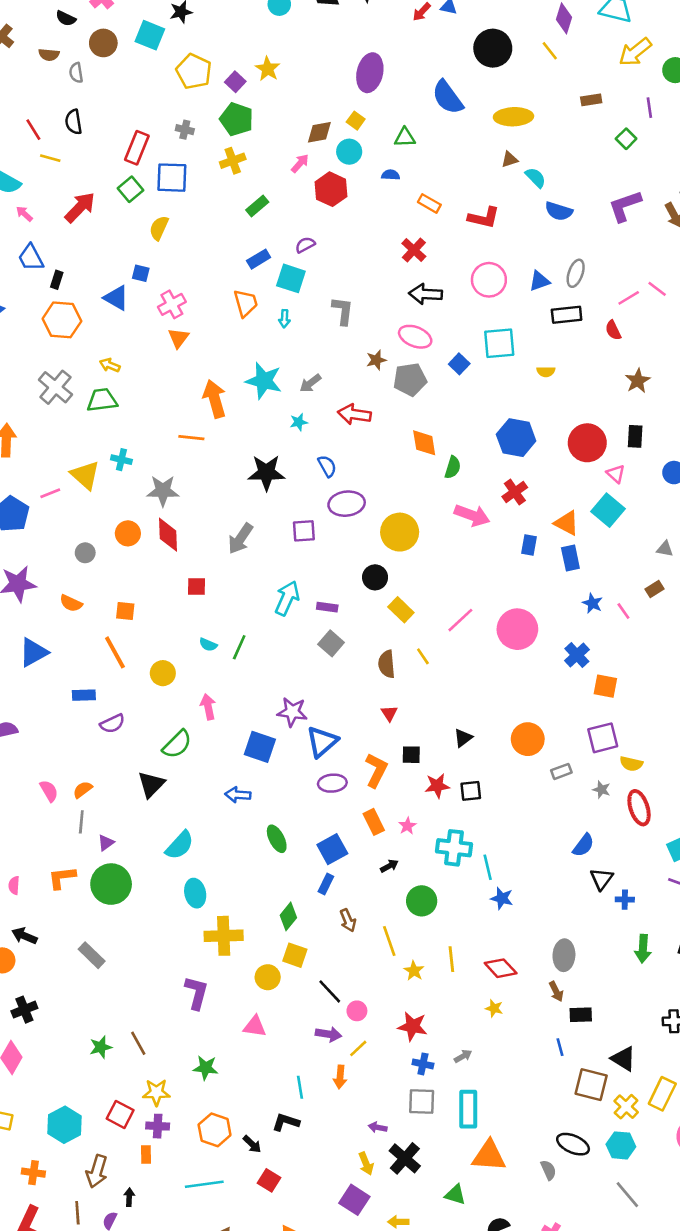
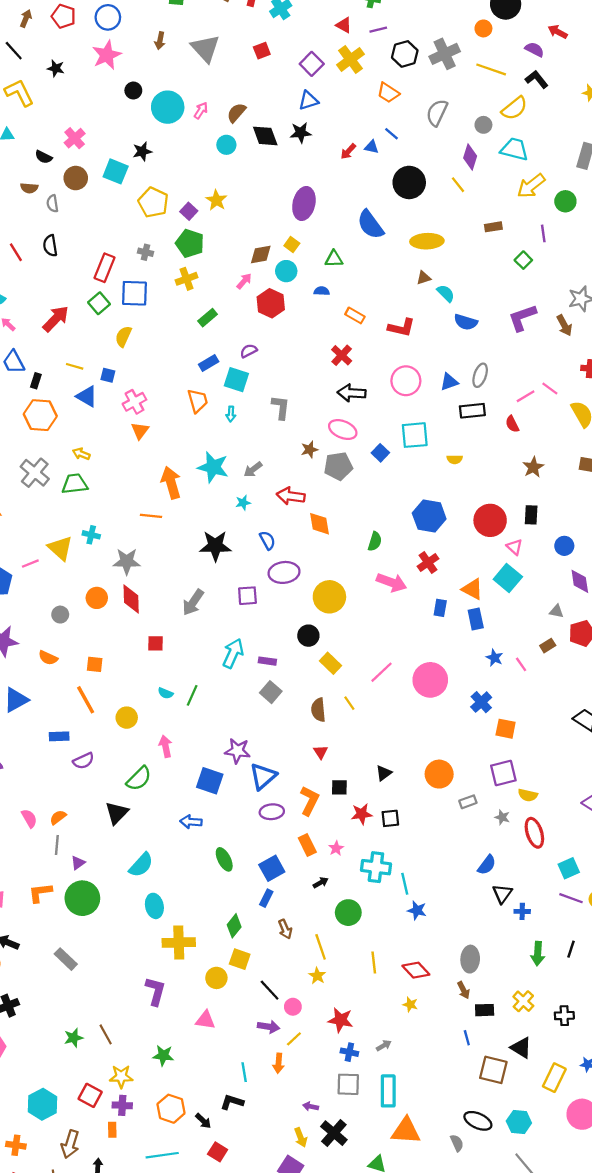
yellow line: (50, 158) -> (75, 366), moved
orange diamond: (424, 443) -> (319, 524), moved
yellow star: (414, 971) -> (317, 976), moved
yellow cross: (626, 1107) -> (523, 1001), moved

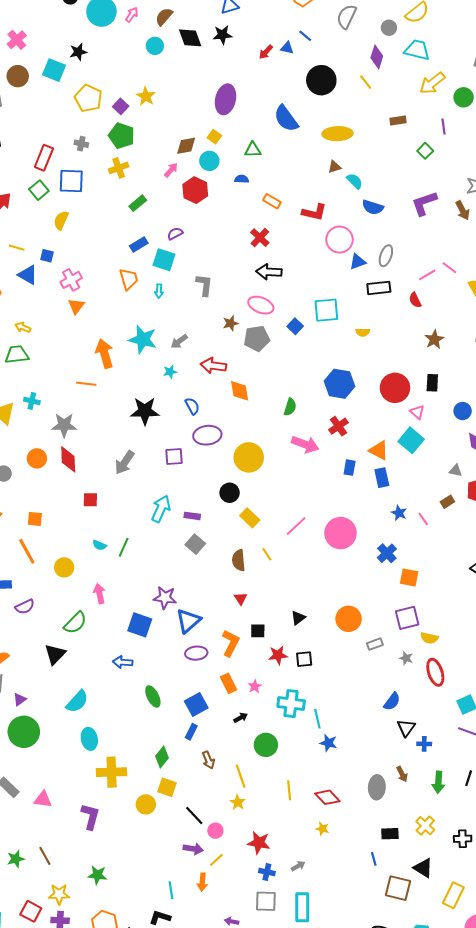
pink circle: (406, 381) -> (339, 240), moved
brown arrow: (463, 990) -> (402, 774), moved
pink triangle: (205, 1020) -> (43, 799), moved

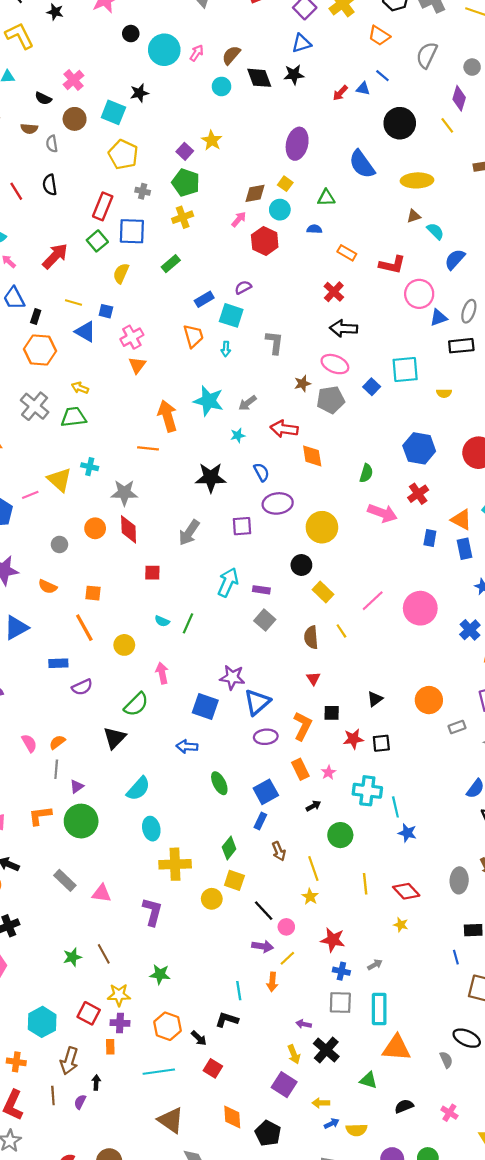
yellow pentagon: (88, 98) -> (123, 155), moved
green rectangle: (138, 203) -> (171, 264), moved
blue semicircle: (373, 207) -> (455, 259), turned 115

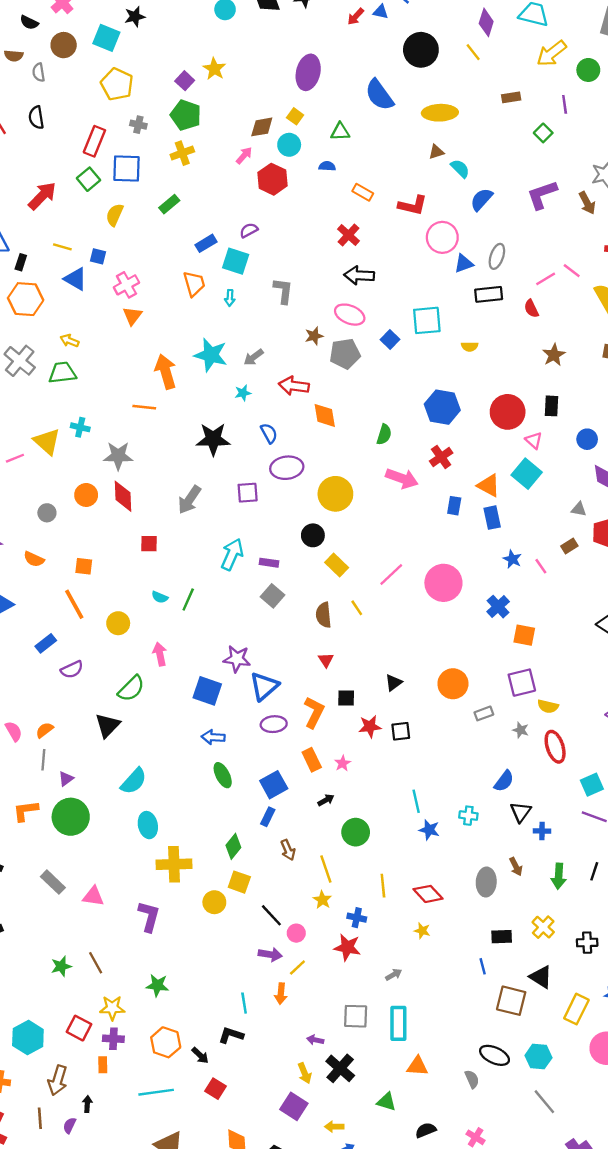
blue rectangle: (58, 663) -> (46, 643), turned -36
blue arrow: (187, 746) -> (213, 737), moved
cyan cross: (367, 791) -> (468, 816), moved, size x0.6
blue cross: (341, 971) -> (357, 918), moved
orange triangle: (396, 1048) -> (417, 1066), size x0.7

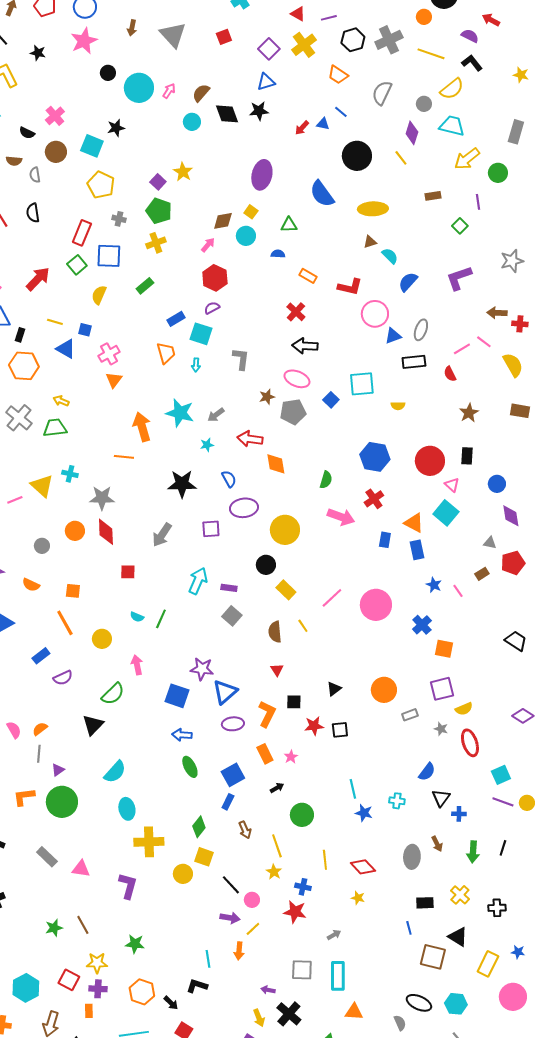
red hexagon: (273, 179) -> (215, 278), moved
brown arrow: (587, 203) -> (497, 313), moved, turned 120
yellow semicircle: (548, 706) -> (464, 709), turned -36

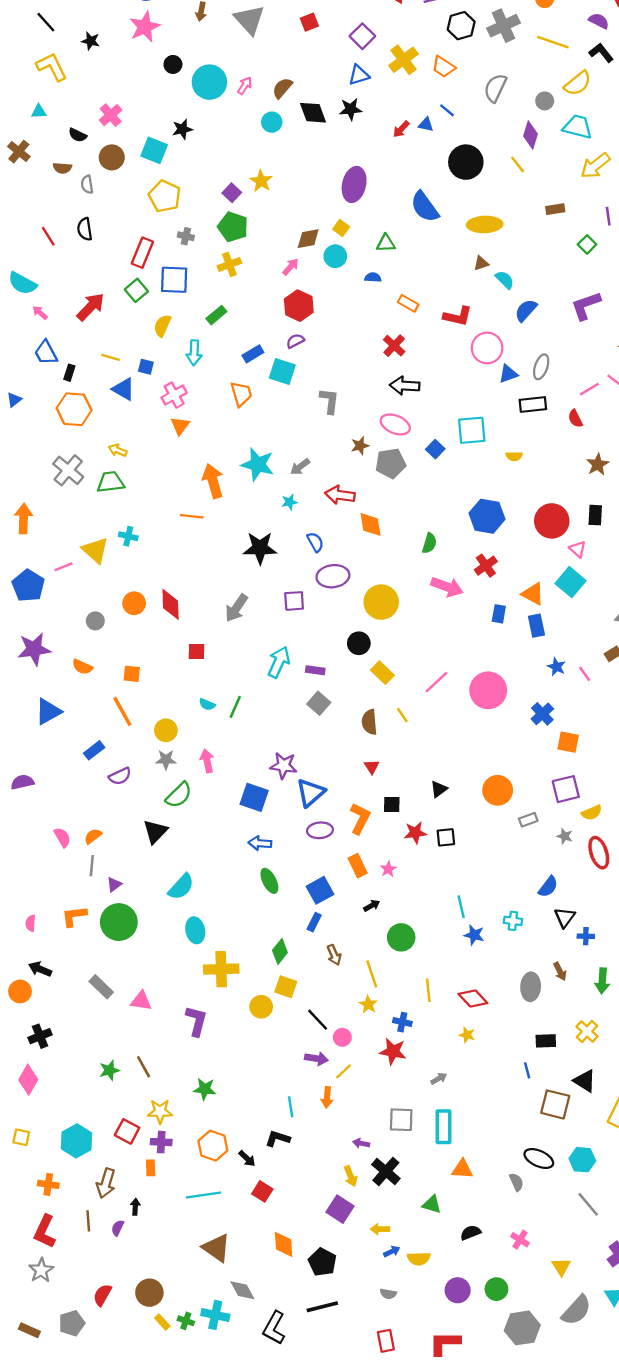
yellow cross: (304, 45) -> (404, 60), moved
cyan arrow: (196, 365) -> (194, 353), moved, size x1.5
gray star: (102, 498) -> (166, 760), moved, size x0.7

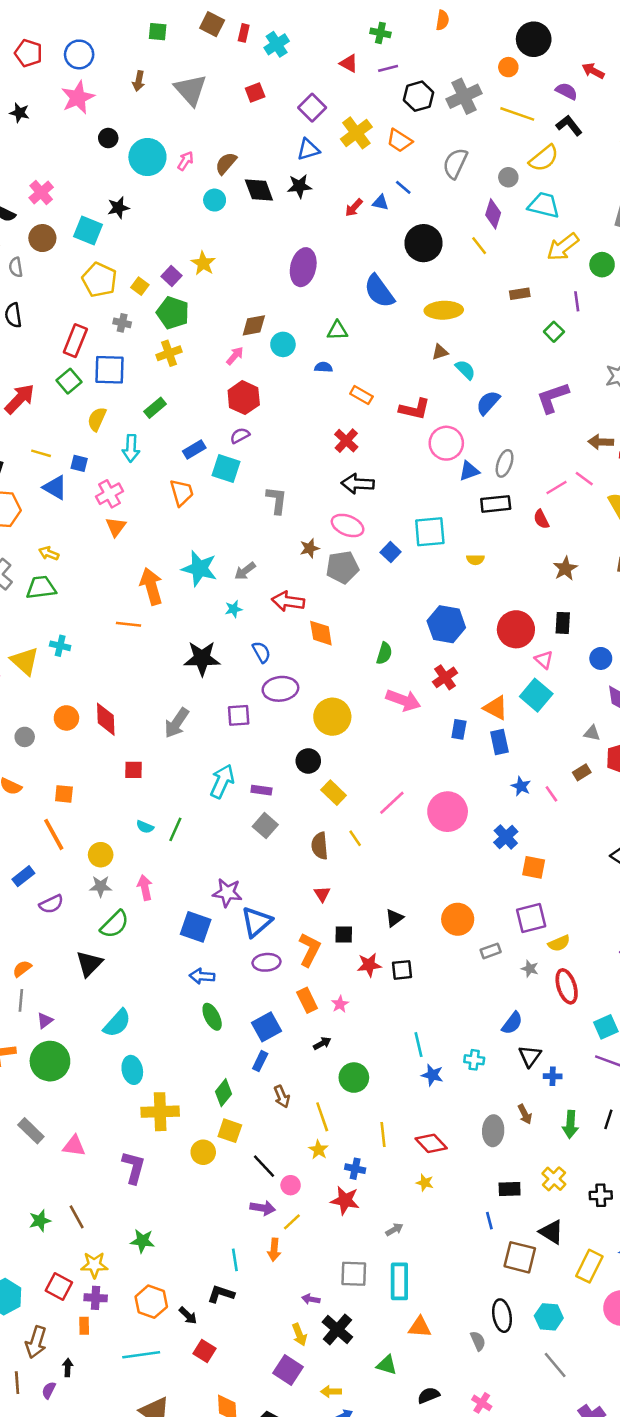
yellow square: (341, 228) -> (140, 286), moved
black ellipse: (539, 1159) -> (502, 1316), turned 56

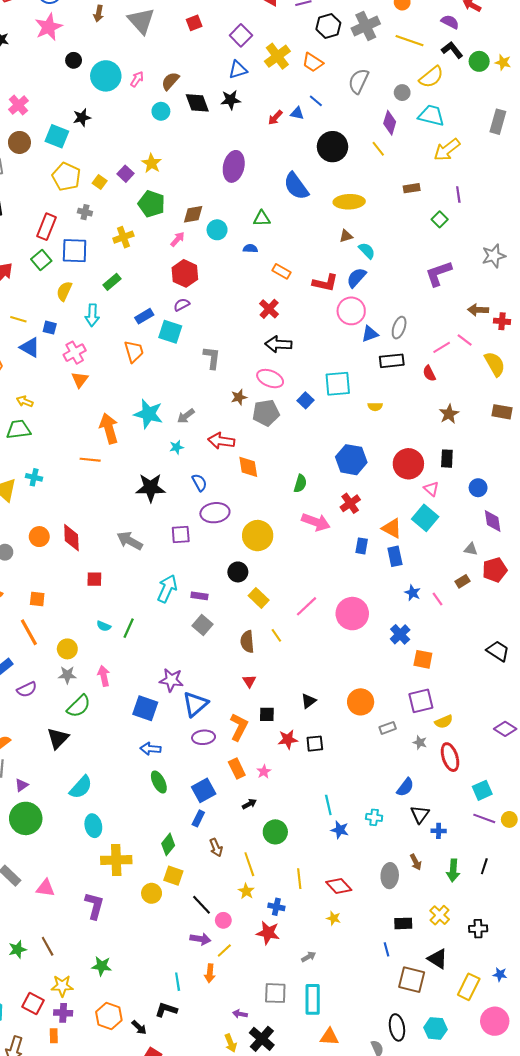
green circle: (602, 265) -> (479, 61), moved
green pentagon: (173, 313) -> (152, 204), moved
blue semicircle: (488, 403) -> (356, 278), moved
gray arrow: (177, 723) -> (130, 541), turned 85

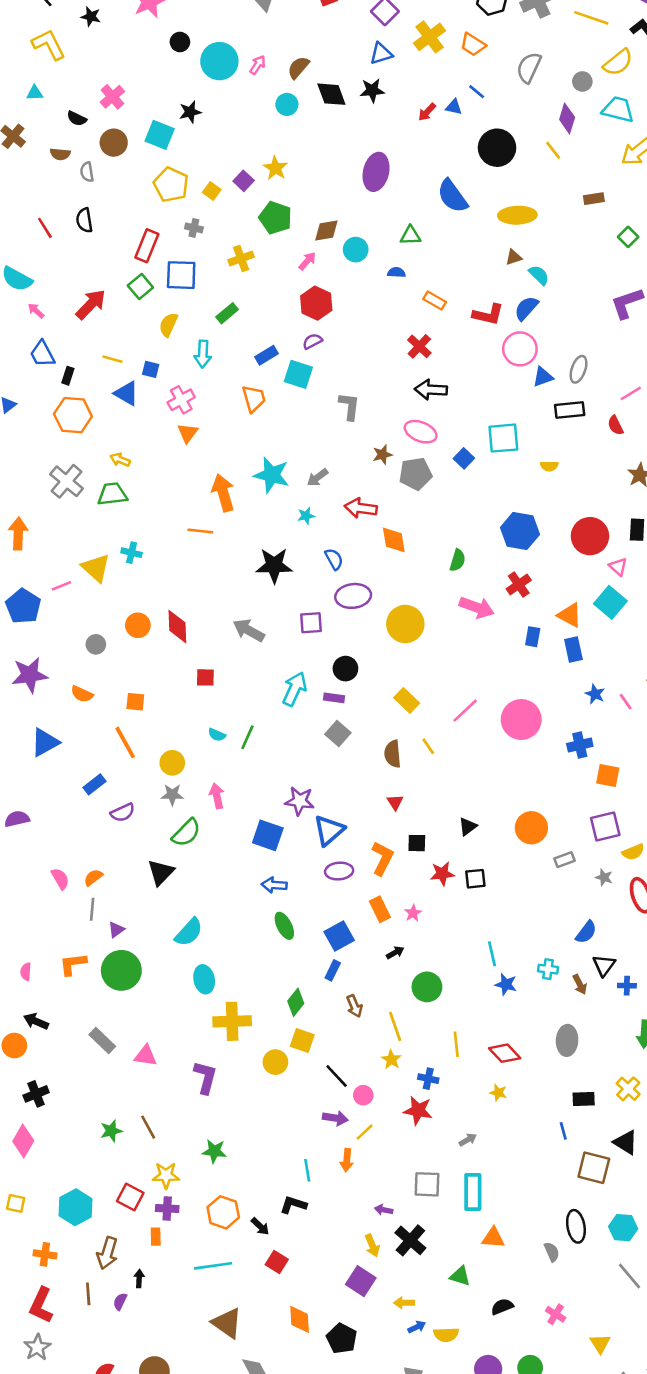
black circle: (238, 572) -> (345, 669), moved
blue cross: (400, 634) -> (580, 745), turned 30
brown arrow: (416, 862) -> (580, 984), moved

